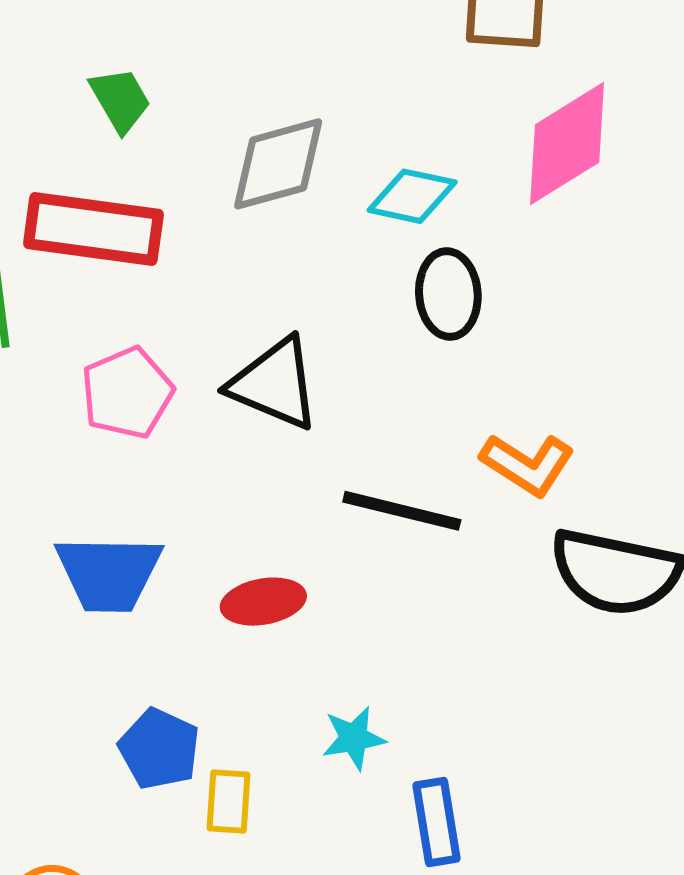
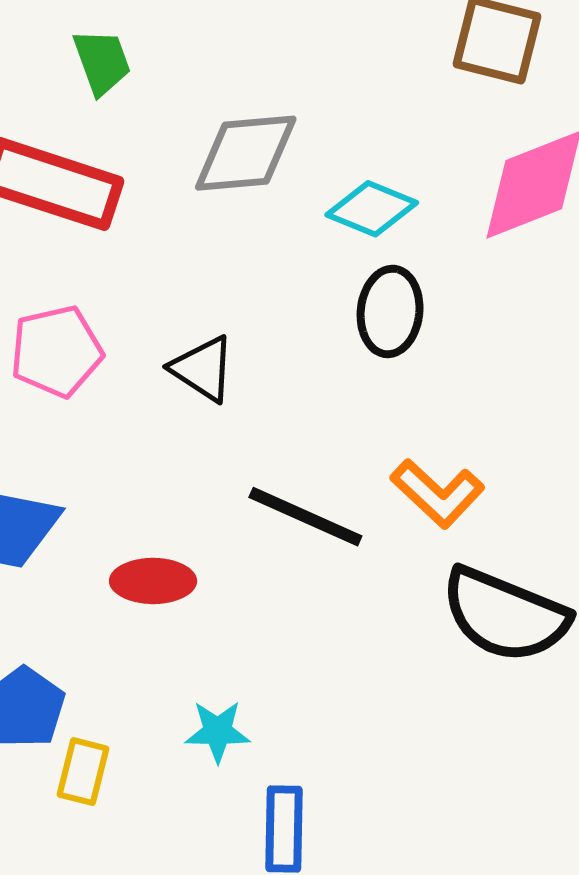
black triangle: (274, 384) -> (203, 369), size x0.7

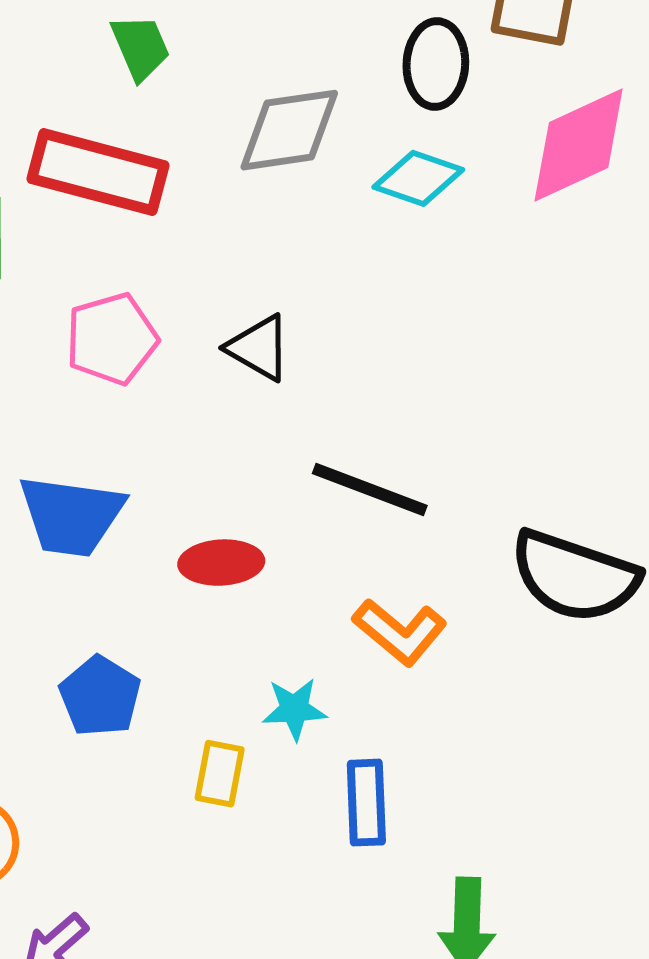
black ellipse: (390, 311) -> (436, 64), moved
orange L-shape: (437, 493) -> (400, 632), moved
yellow rectangle: (83, 772) -> (220, 774), moved

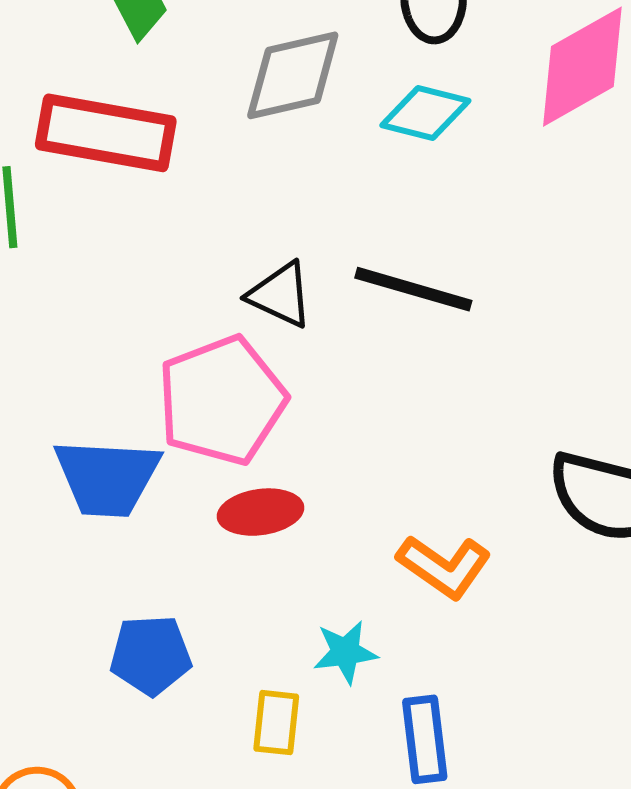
pink pentagon: (112, 339) -> (222, 400), moved, size x1.4
black line: (370, 489) -> (413, 289), moved
blue pentagon: (100, 696) -> (151, 655), turned -30

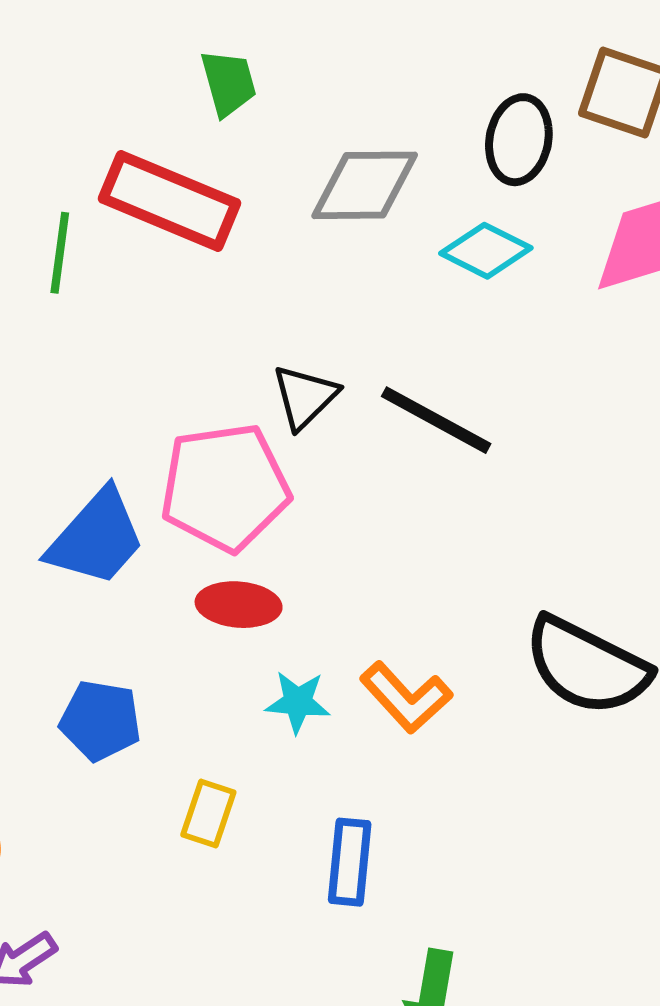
black triangle: (280, 295) -> (305, 397), turned 38
blue trapezoid: (107, 478) -> (96, 538), turned -64
cyan star: (345, 652) -> (298, 702), moved

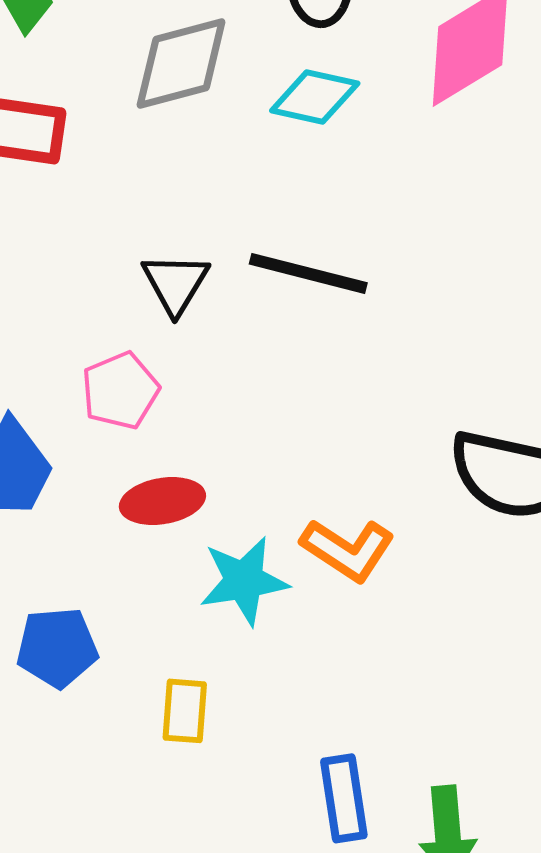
pink pentagon: (225, 487) -> (120, 391), size x0.6
cyan star: (298, 702) -> (244, 581), size x1.4
blue rectangle: (350, 862) -> (344, 798), moved

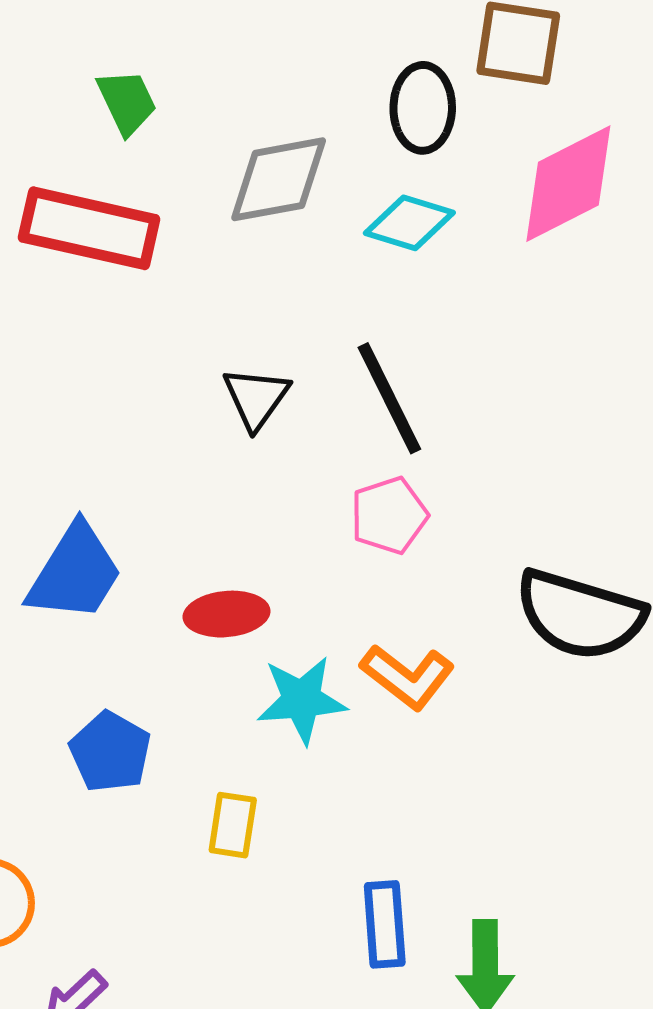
black line: (308, 273) -> (389, 398), turned 45
pink pentagon: (120, 391) -> (389, 516), moved
blue pentagon: (57, 647) -> (110, 752), turned 30

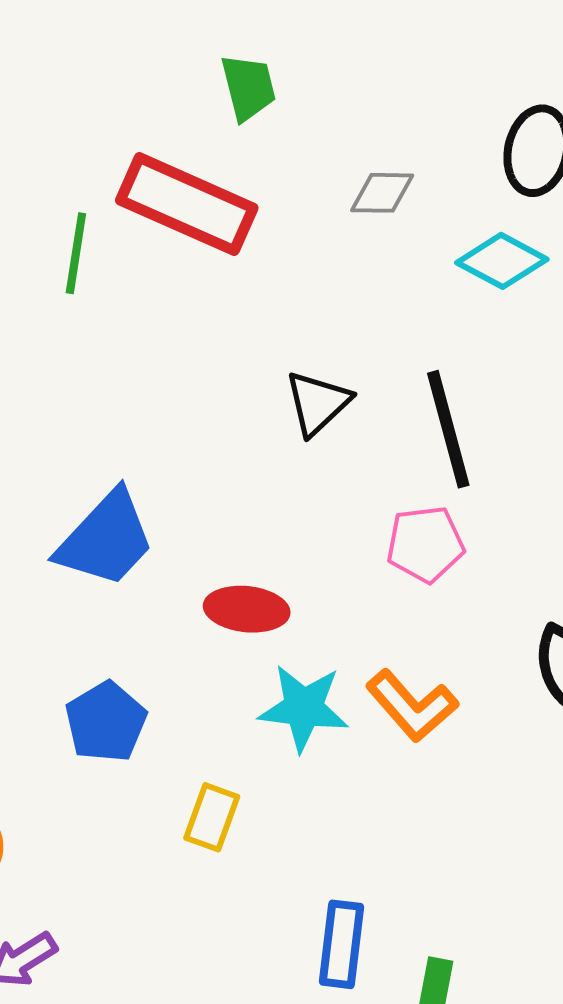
gray diamond: (279, 179) -> (382, 193), size x0.6

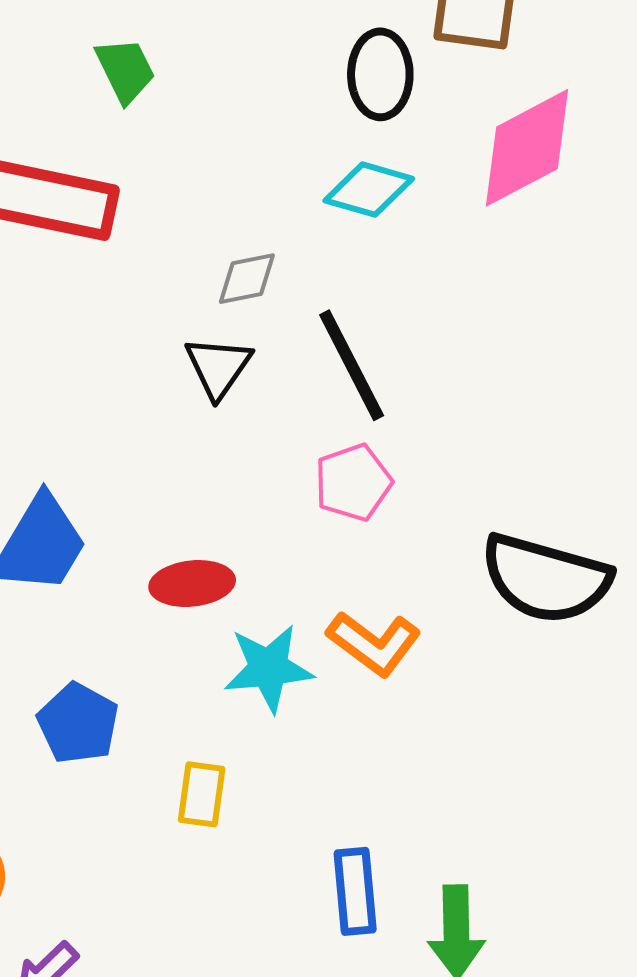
green trapezoid: (248, 87) -> (125, 70), moved
gray diamond: (382, 193) -> (247, 279), moved

